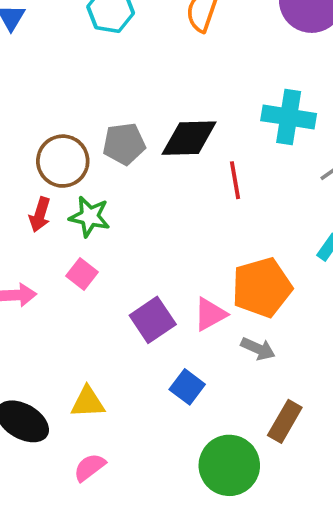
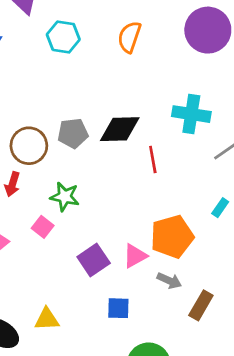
green star: (90, 217) -> (65, 197), moved
blue square: (187, 387) -> (118, 308), turned -35
brown rectangle: (285, 421) -> (201, 305), moved

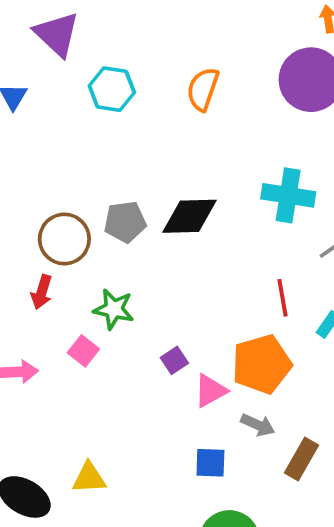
red line: (153, 159) -> (282, 298), moved
purple square: (94, 260) -> (174, 360), moved, size x0.6
blue square: (118, 308) -> (210, 463), moved

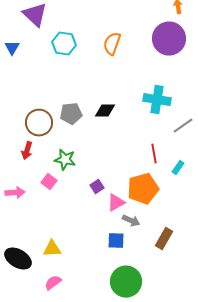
black diamond: (190, 216) -> (105, 111), size x0.7
gray arrow: (258, 425) -> (131, 221), moved

